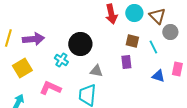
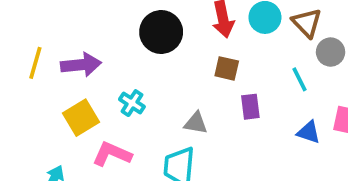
brown square: (132, 41) -> (227, 68), moved
black circle: (80, 44) -> (161, 32), moved
yellow square: (22, 68) -> (81, 118), moved

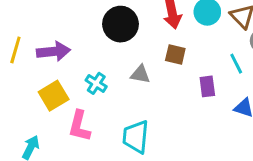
purple rectangle: (250, 107) -> (207, 86), moved
gray triangle: (196, 123) -> (140, 74), moved
pink L-shape: (112, 154) -> (79, 126), turned -100

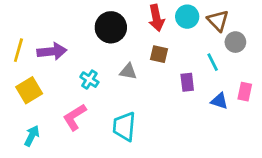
yellow square: (54, 96) -> (29, 90), moved
pink L-shape: (79, 126) -> (75, 117), turned 44

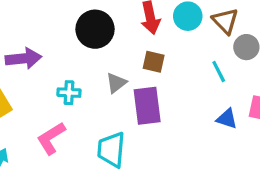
gray triangle: (128, 72) -> (116, 83), turned -48
cyan cross: (89, 80) -> (69, 93), turned -30
purple rectangle: (187, 82) -> (147, 106), moved, size x1.6

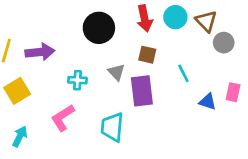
cyan line: (219, 71) -> (183, 73), moved
gray triangle: (116, 83) -> (116, 72), turned -36

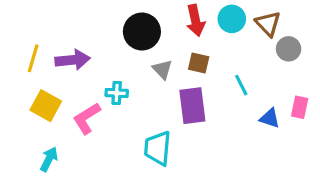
gray triangle: (116, 72) -> (162, 69), moved
yellow square: (17, 91) -> (46, 106), turned -30
pink L-shape: (63, 118) -> (87, 118), moved

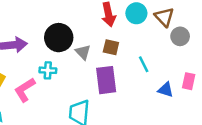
black circle: (142, 32) -> (59, 38), moved

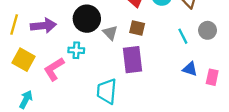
gray circle: (180, 36) -> (208, 30), moved
cyan line: (144, 64) -> (183, 36), moved
pink rectangle: (189, 81) -> (212, 77), moved

